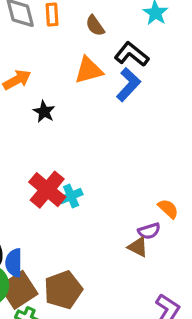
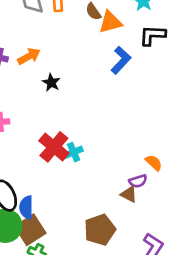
black L-shape: (132, 54) -> (152, 35), moved, turned -36
orange triangle: (89, 70) -> (110, 22), moved
brown pentagon: (63, 290) -> (100, 230), moved

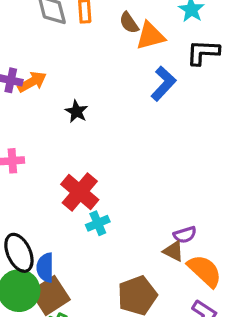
orange arrow: (29, 56) -> (32, 82), moved
cyan cross: (74, 152) -> (98, 223), moved
orange semicircle: (154, 163) -> (205, 271), moved, size x1.6

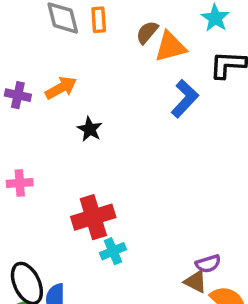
brown semicircle: (129, 23) -> (147, 32), turned 75
orange arrow: (32, 82) -> (61, 88), moved
red cross: (80, 192) -> (93, 217), turned 33

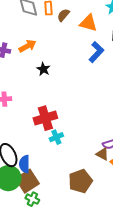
brown semicircle: (147, 32) -> (63, 15), moved
orange triangle: (170, 47) -> (88, 23), turned 30

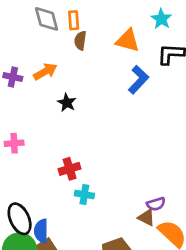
brown semicircle: (63, 15) -> (80, 41), moved, turned -32
red cross: (45, 118) -> (70, 169), size x0.7
cyan cross: (56, 137) -> (84, 195), turned 32

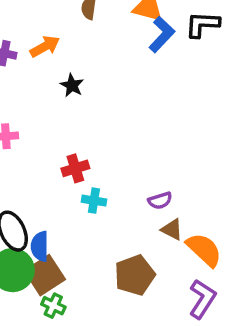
blue L-shape: (138, 80) -> (162, 35), moved
purple semicircle: (156, 204) -> (160, 201), moved

